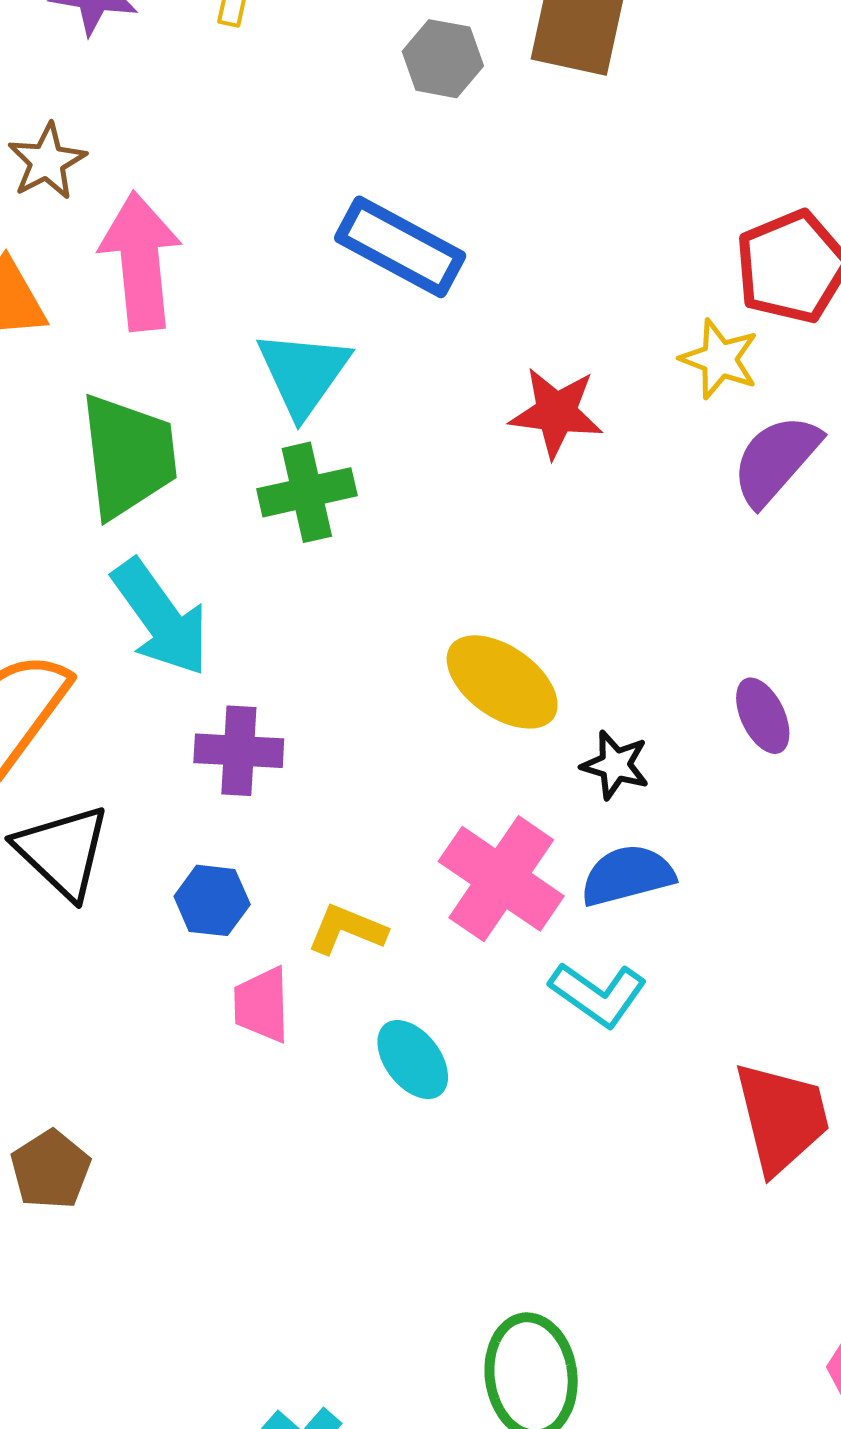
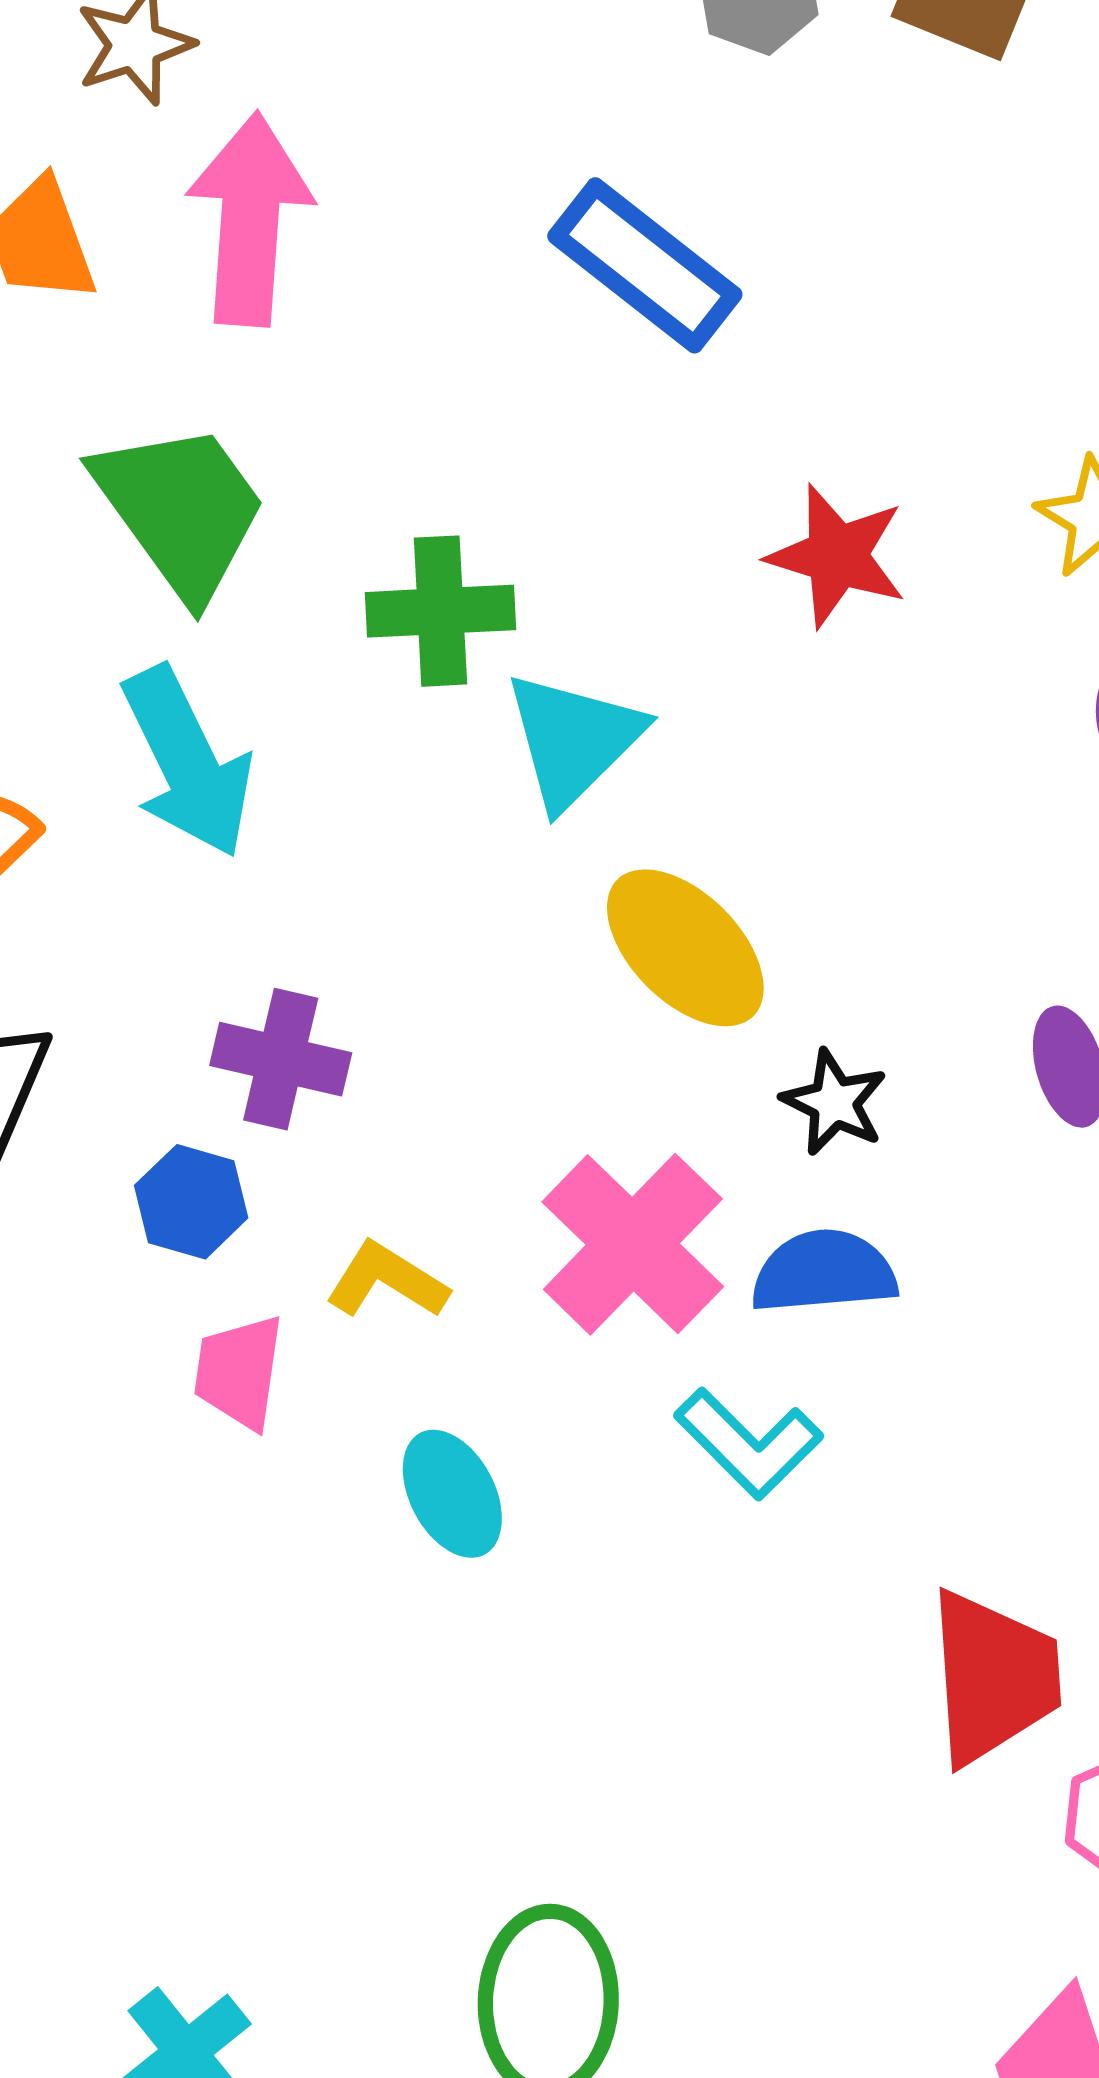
cyan triangle: (303, 373) -> (573, 740), moved
green trapezoid: (128, 456) -> (181, 510), turned -39
purple cross: (239, 751) -> (281, 1059), moved

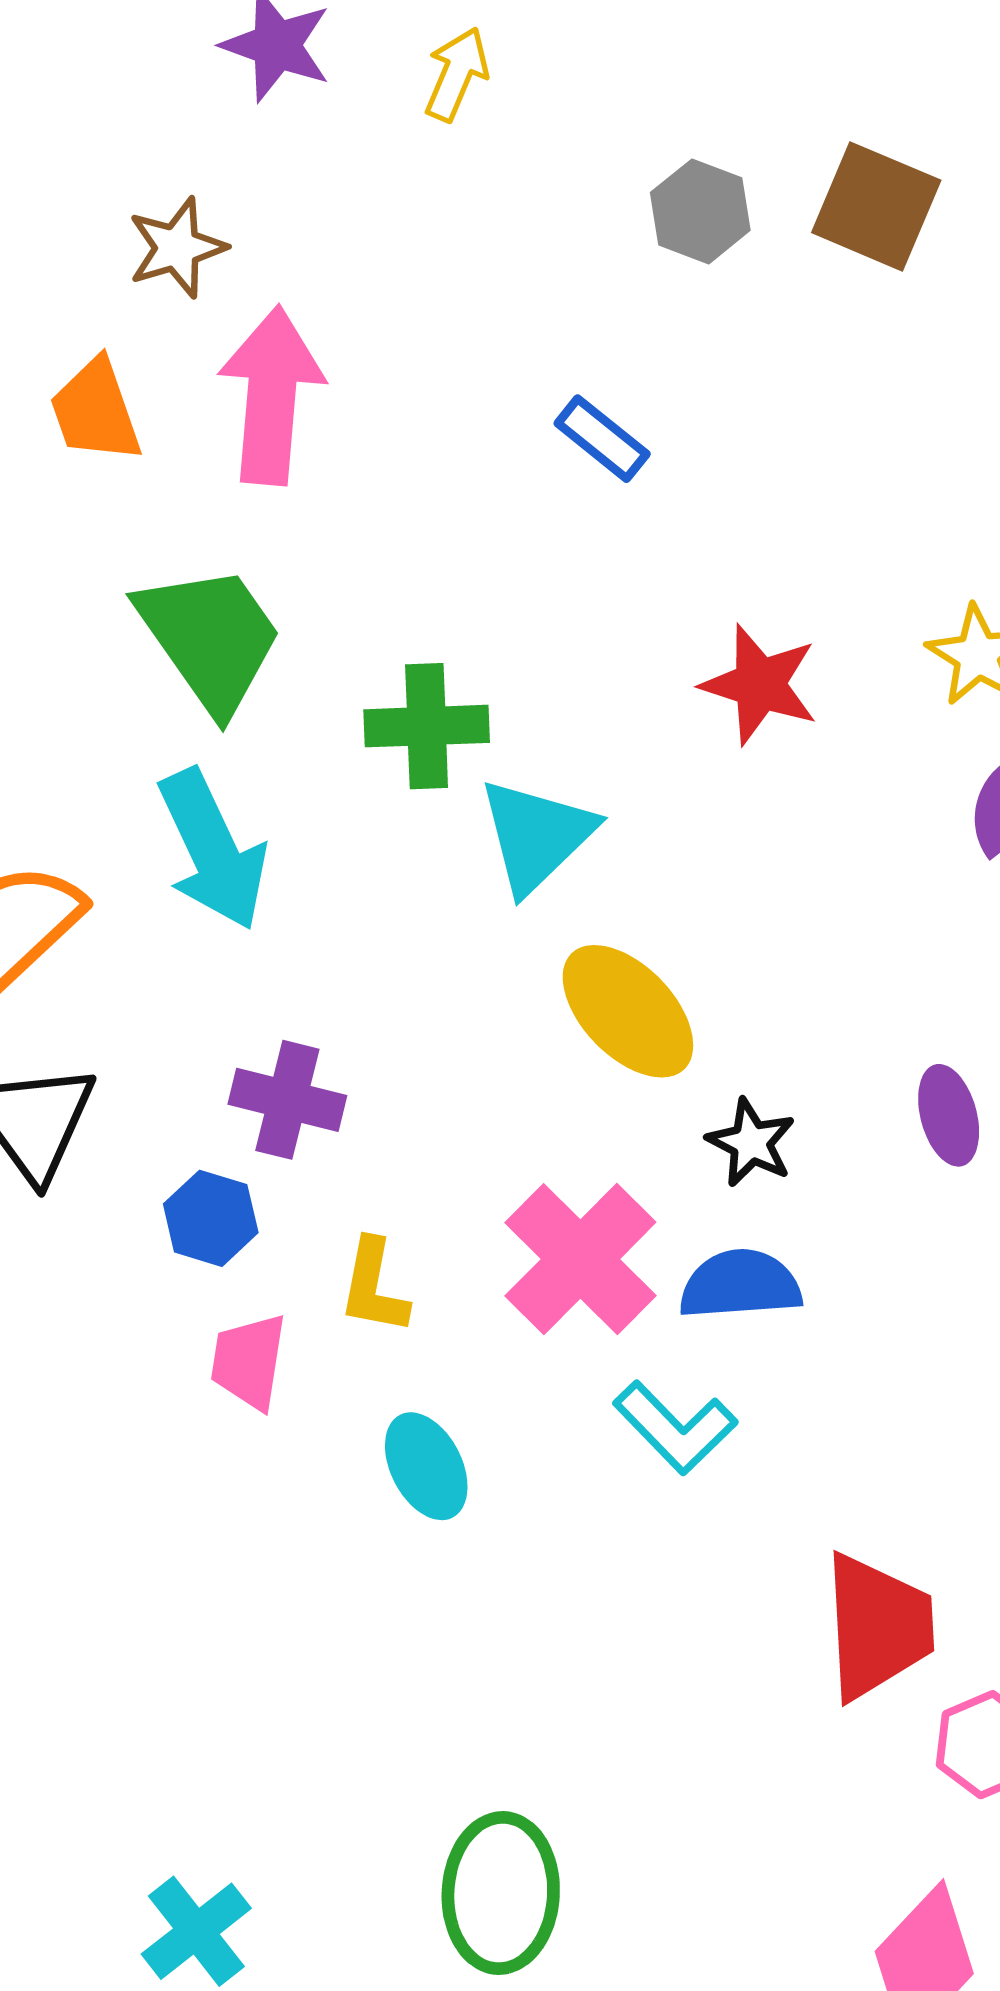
blue rectangle: (645, 265) -> (602, 439), size x0.6
yellow L-shape: (387, 1281) -> (374, 1287), turned -112

